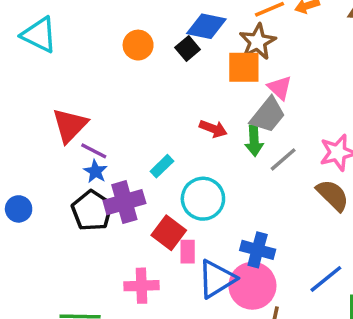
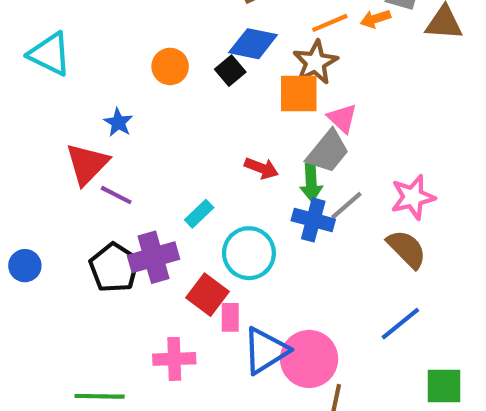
blue star: (95, 171) -> (118, 122), moved
blue cross: (258, 250) -> (313, 220), moved
blue line: (326, 279) -> (400, 324), moved

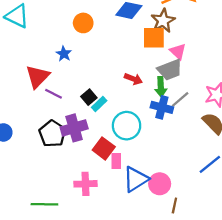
black square: (230, 71) -> (89, 97), moved
blue star: (118, 122) -> (64, 54), moved
gray trapezoid: (328, 152) -> (170, 70), turned 30
pink circle: (309, 359) -> (160, 184), size x0.7

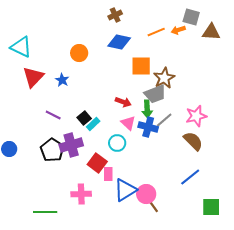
brown star: (163, 21) -> (164, 78), moved
pink triangle: (178, 51) -> (128, 123), moved
red triangle: (38, 77) -> (33, 77), moved
cyan circle: (127, 126) -> (117, 143), size x0.7
brown line: (174, 205) -> (153, 206), moved, turned -48

